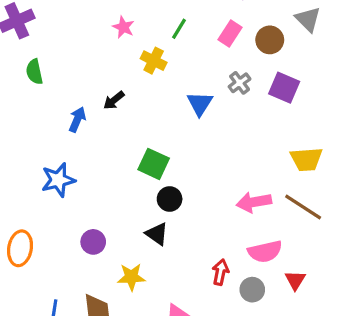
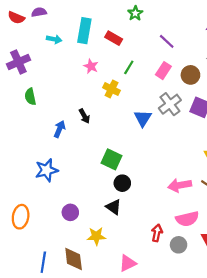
gray cross: (240, 83) -> (170, 104), size x1.5
black arrow: (114, 100) -> (84, 116), turned -80

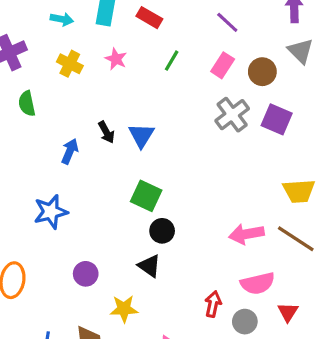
yellow cross: (111, 89) -> (70, 64), moved
blue triangle: (143, 118) -> (141, 135), moved

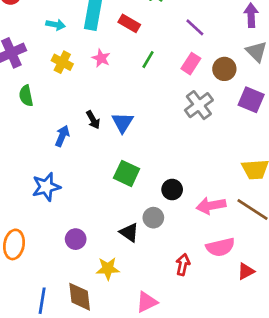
purple square: (277, 119) -> (251, 100), moved
black circle: (162, 231) -> (172, 190), moved
red triangle: (288, 312) -> (246, 271), turned 30
gray circle: (245, 322) -> (153, 218), moved

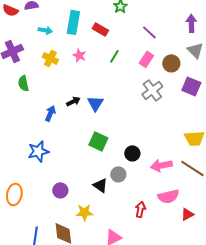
black arrow: (93, 120) -> (73, 101), turned -88

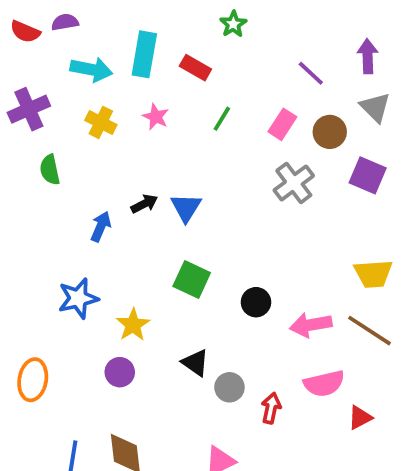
cyan arrow: (45, 30) -> (91, 69), size x1.5
purple line: (149, 32) -> (311, 73), moved
gray circle: (118, 174) -> (229, 387), moved
yellow star: (84, 212) -> (133, 325), moved, turned -30

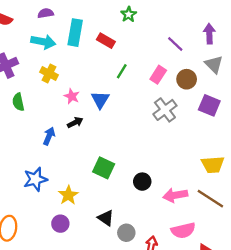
purple semicircle: (65, 22) -> (46, 13), moved
pink star: (156, 117) -> (72, 96), moved
blue triangle: (186, 208) -> (100, 100), moved

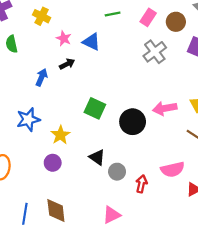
green line: (122, 71) -> (113, 14), turned 48
blue triangle: (100, 100) -> (91, 42), turned -36
black circle: (142, 182) -> (133, 122), size x1.5
pink arrow: (175, 195) -> (165, 108), moved

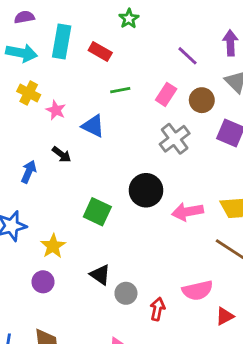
pink star: (64, 38) -> (56, 110), moved
black arrow: (67, 64) -> (62, 155), turned 64
black circle: (133, 122) -> (146, 190), moved

